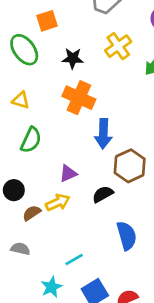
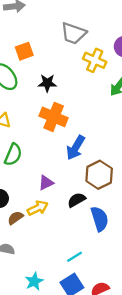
yellow cross: (118, 46) -> (95, 60), moved, turned -30
blue arrow: (103, 134) -> (76, 148), turned 30
blue semicircle: (127, 236) -> (100, 219), moved
cyan line: (74, 259) -> (75, 257), moved

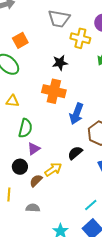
black star: (47, 83) -> (60, 63), moved
purple triangle: (46, 183) -> (34, 149), moved
black semicircle: (76, 200) -> (75, 153), moved

